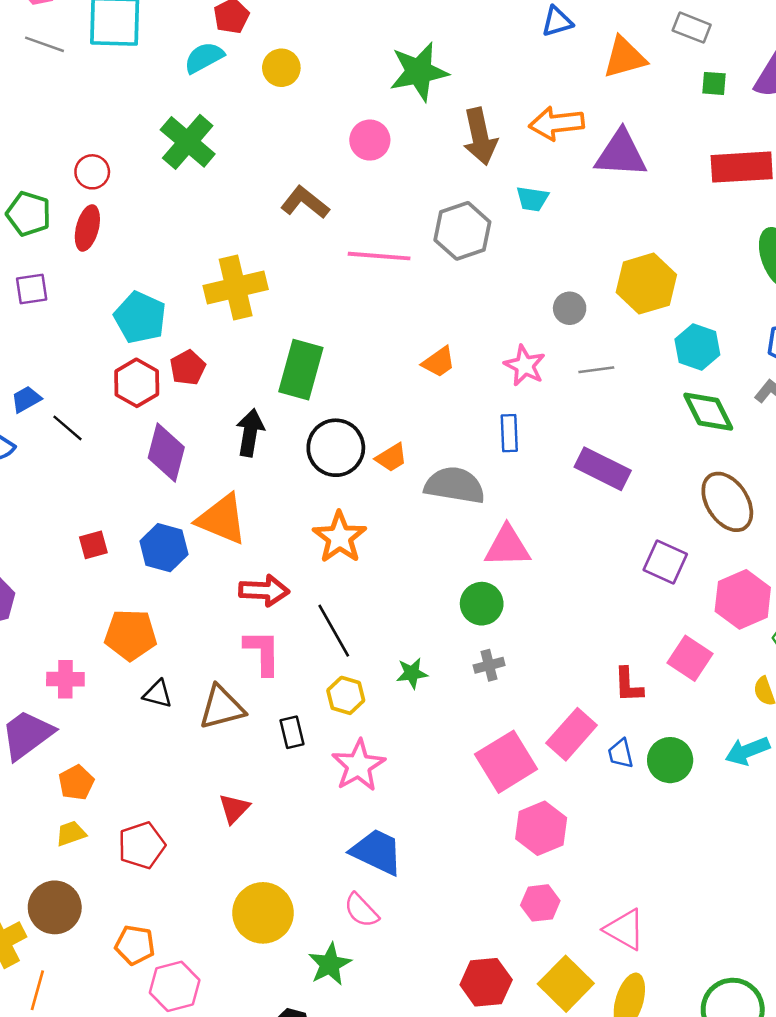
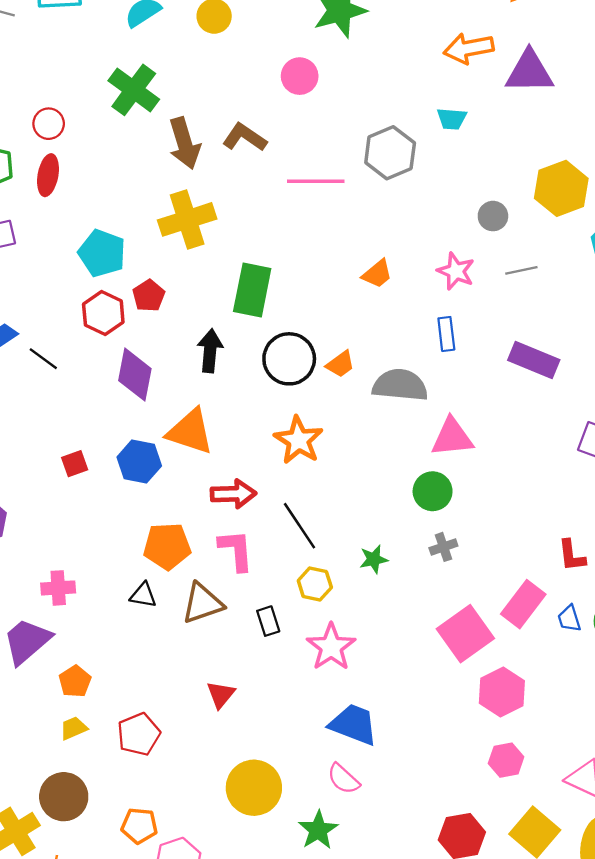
brown arrow: (480, 136) -> (185, 143), moved
orange pentagon: (131, 635) -> (167, 546), moved

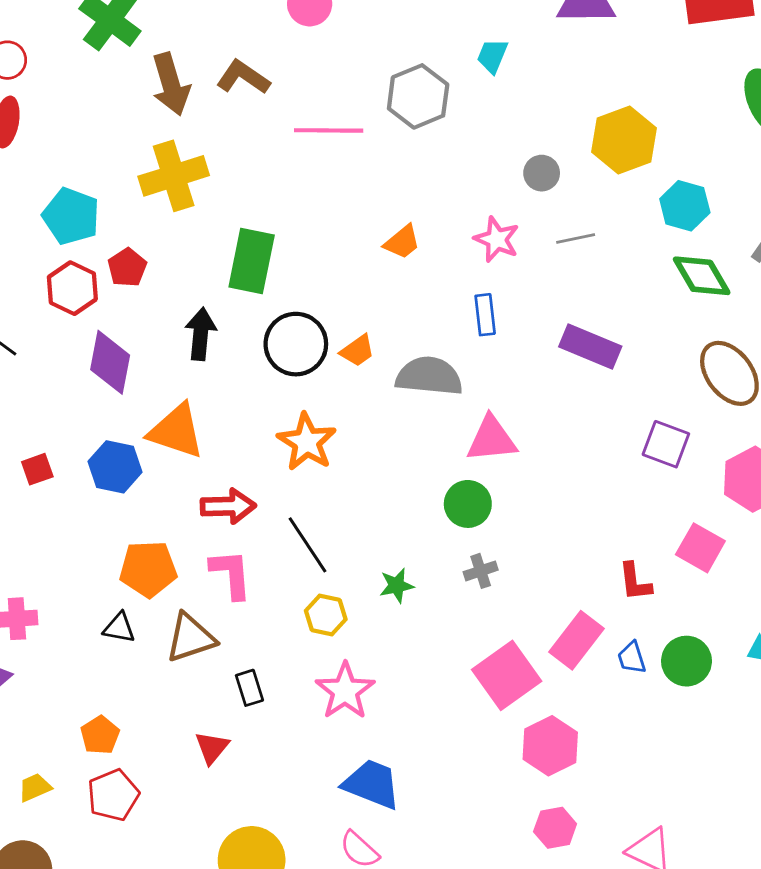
cyan trapezoid: (452, 119) -> (492, 56), turned 108
black rectangle: (268, 621) -> (249, 688), moved
orange pentagon: (75, 681) -> (100, 735), moved

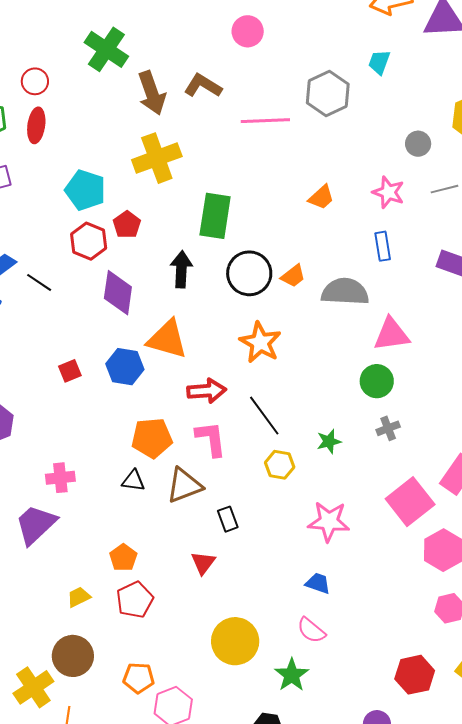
pink star: (345, 691) -> (329, 521), moved, turned -30
blue trapezoid: (372, 784) -> (318, 583), size x0.6

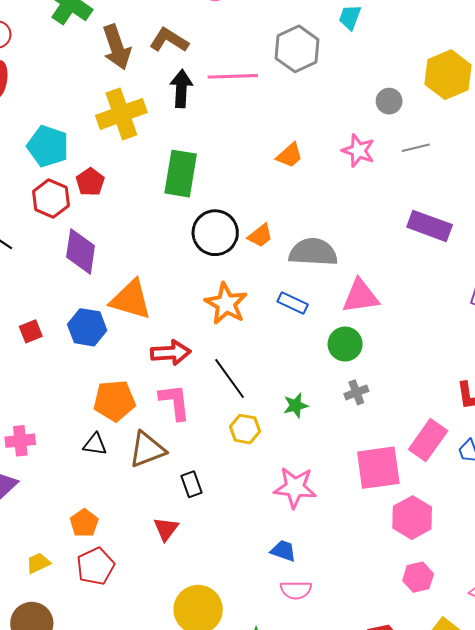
blue rectangle: (383, 246) -> (293, 303), moved, turned -56
black arrow: (181, 269) -> (181, 89), moved
pink square: (410, 502) -> (378, 468), turned 30
pink semicircle: (311, 630) -> (296, 590), moved, turned -40

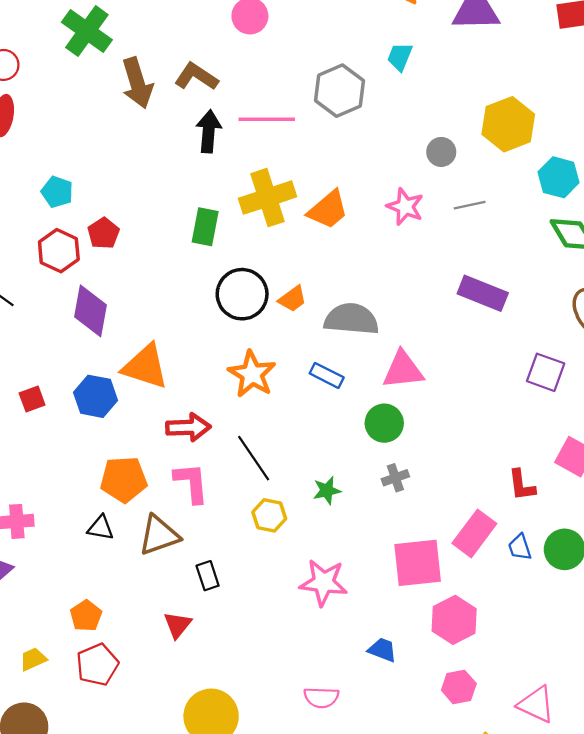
yellow cross: (121, 114) -> (268, 198), moved
cyan pentagon: (48, 146) -> (57, 192), size x0.7
orange trapezoid: (290, 155) -> (328, 210), size x1.4
green rectangle: (181, 174) -> (205, 227), size x0.7
blue trapezoid: (283, 551) -> (382, 650), moved

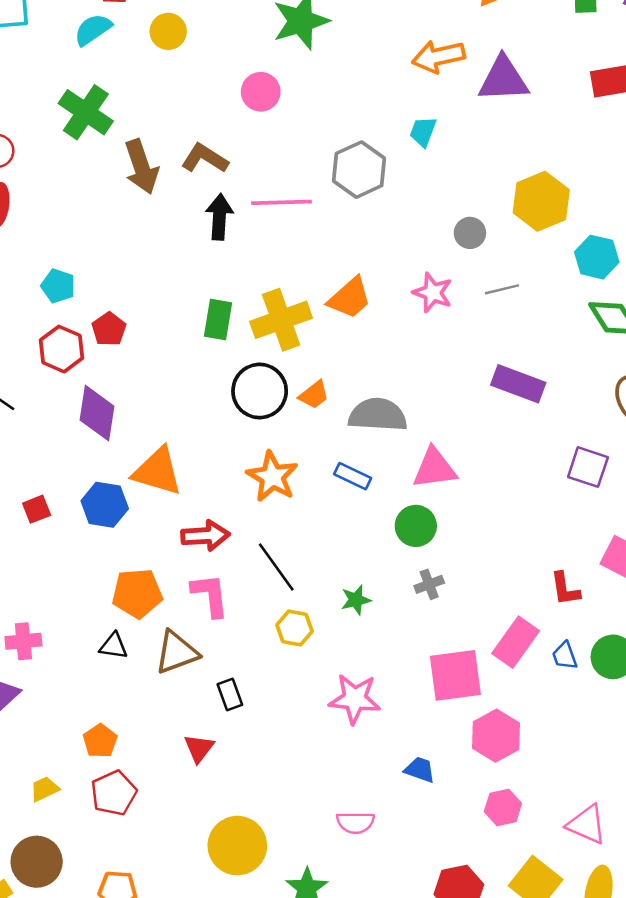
yellow cross: (268, 198) -> (281, 320), moved

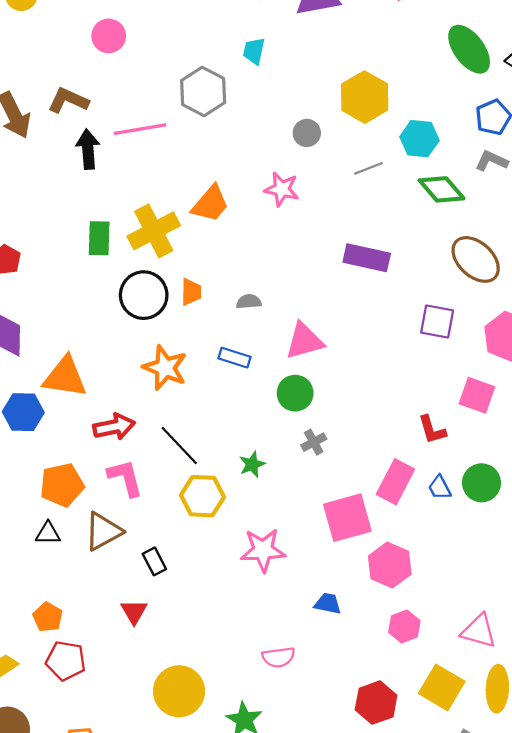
gray line: (502, 289) -> (368, 168), moved
orange trapezoid: (314, 395) -> (191, 292), turned -44
gray semicircle: (378, 415) -> (249, 302), size x0.5
yellow hexagon: (295, 628) -> (202, 496), size x1.4
red pentagon: (114, 793) -> (66, 661), turned -30

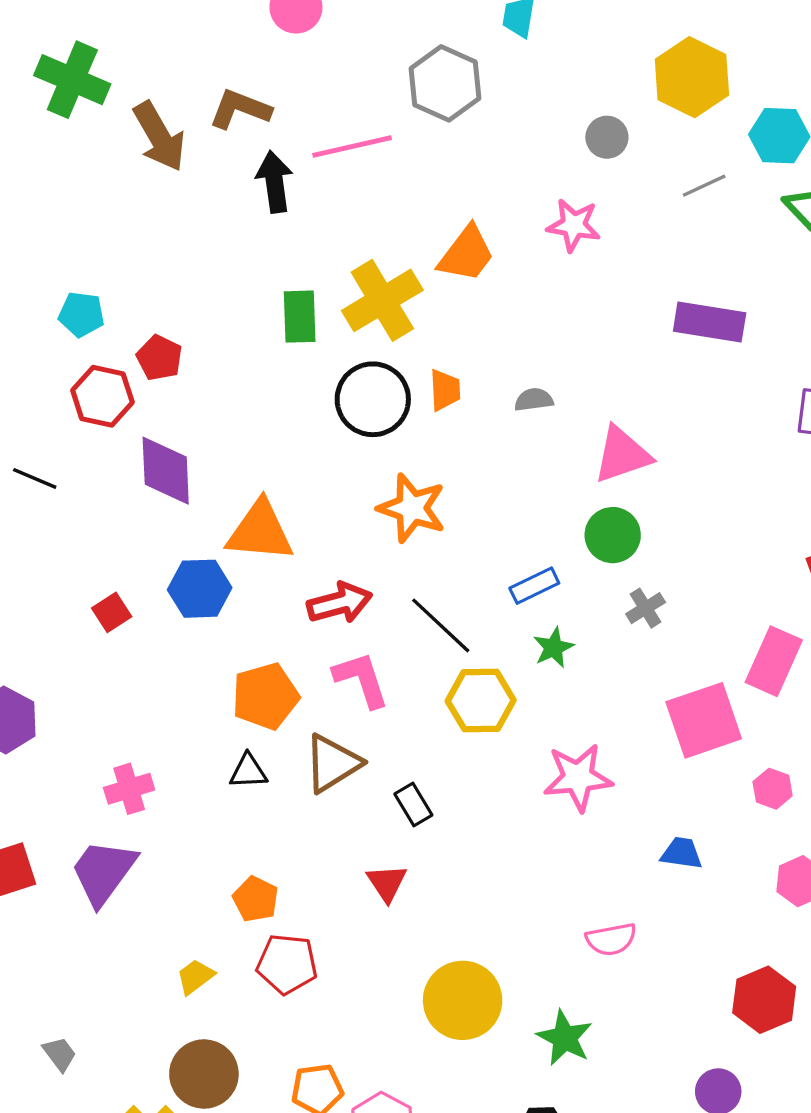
blue rectangle: (235, 358) -> (534, 586), moved, turned -40
pink hexagon: (390, 565) -> (773, 789), size x0.6

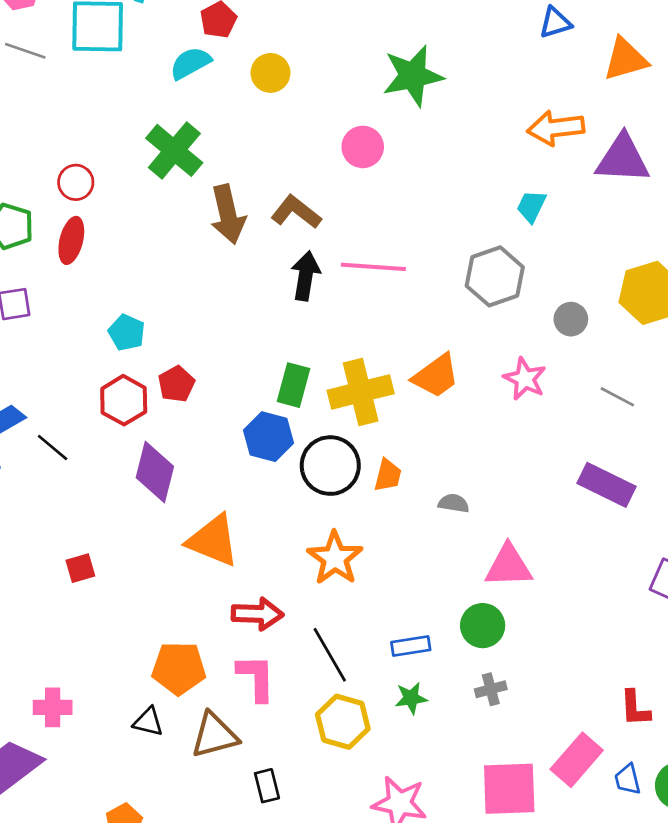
gray hexagon: (445, 83) -> (495, 276), moved
gray line: (704, 186) -> (617, 397), moved, turned 36
blue hexagon: (200, 589) -> (268, 437), moved

